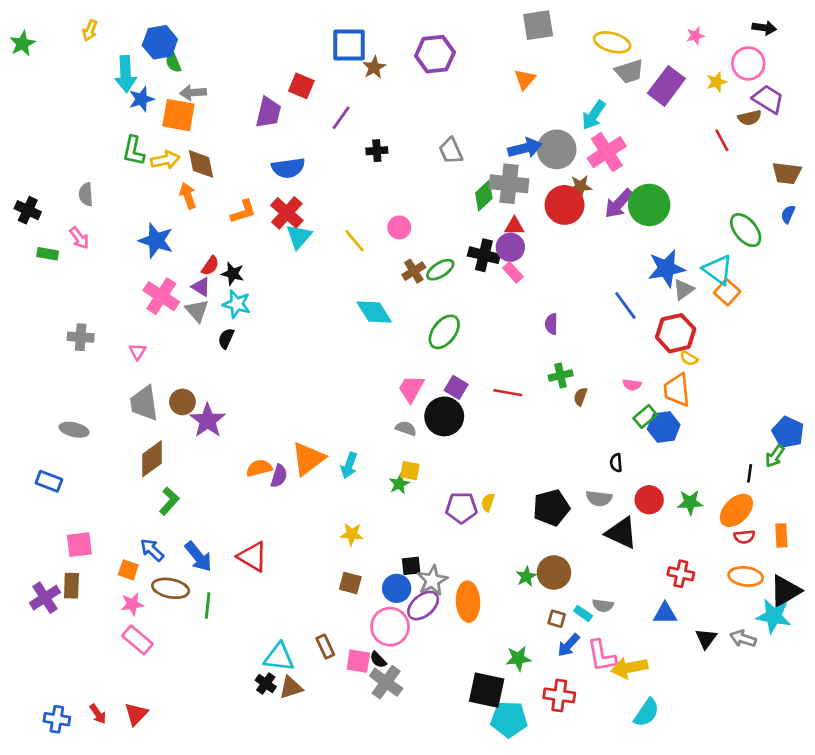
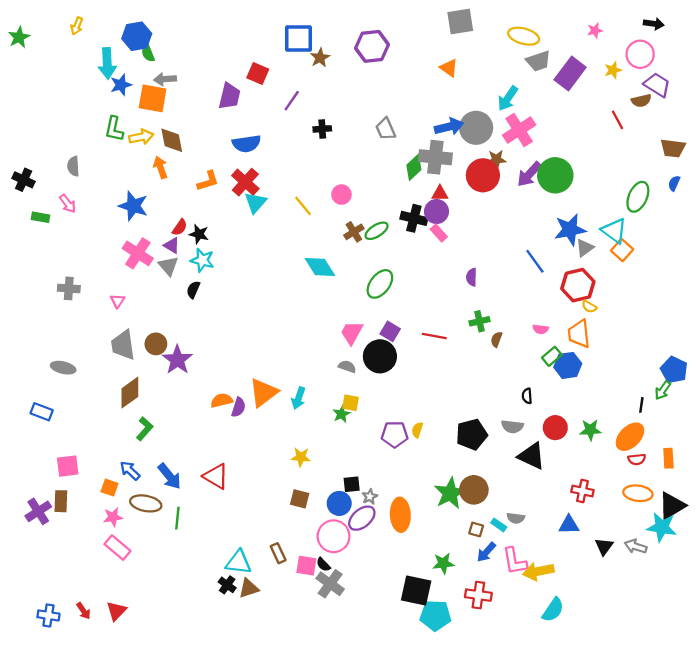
orange triangle: (525, 79) -> (449, 68), turned -36
green ellipse: (746, 230) -> (638, 197), turned 64
green star: (526, 576) -> (450, 493), size x1.8
gray star: (432, 580) -> (370, 497), size x0.6

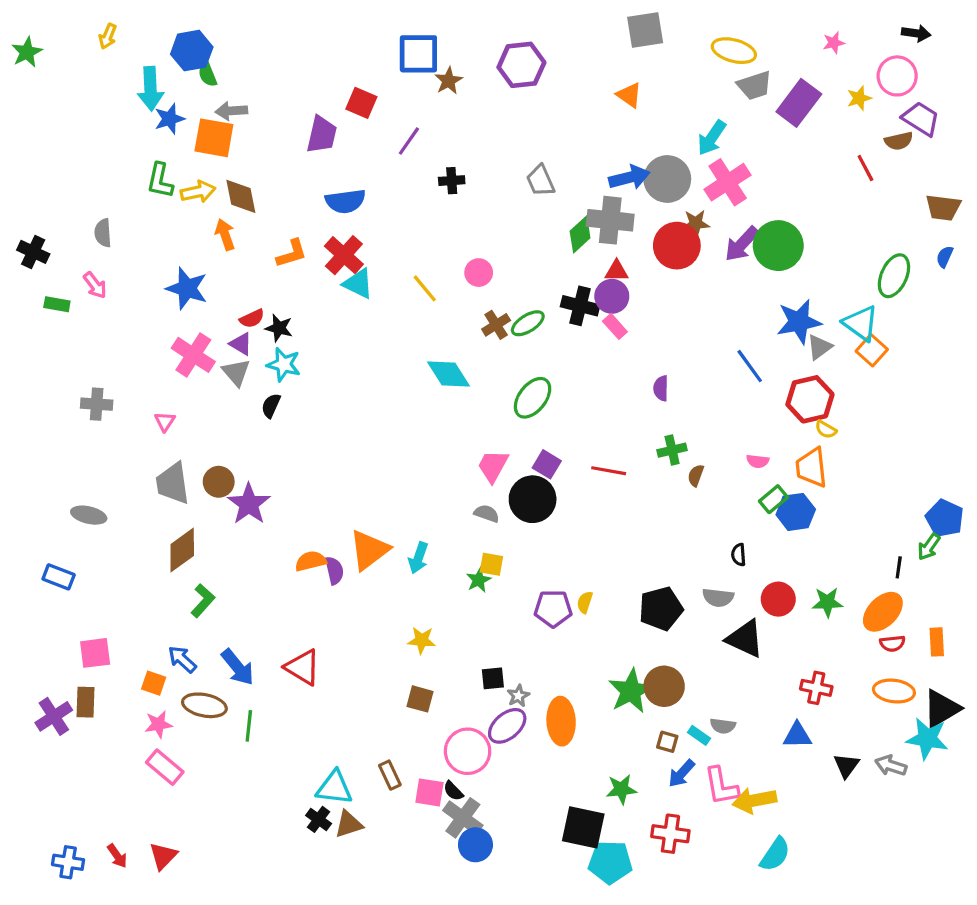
cyan triangle: (255, 202) -> (358, 284), turned -45
red semicircle: (180, 227) -> (252, 319), turned 30
purple semicircle: (239, 407) -> (334, 571), turned -30
blue circle: (339, 503) -> (475, 845), moved

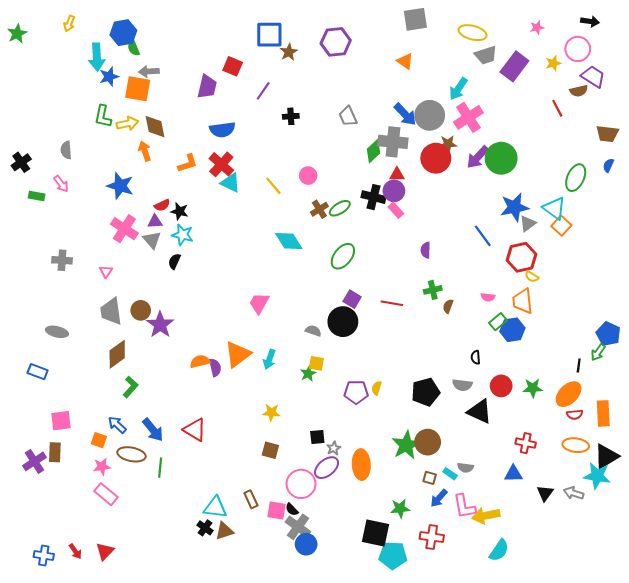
blue arrow: (629, 177) -> (405, 114), turned 60
black cross: (33, 252) -> (21, 162), turned 30
purple triangle: (241, 344) -> (155, 222), turned -35
pink trapezoid: (493, 466) -> (259, 303), moved
orange rectangle: (937, 642) -> (603, 413), size x1.4

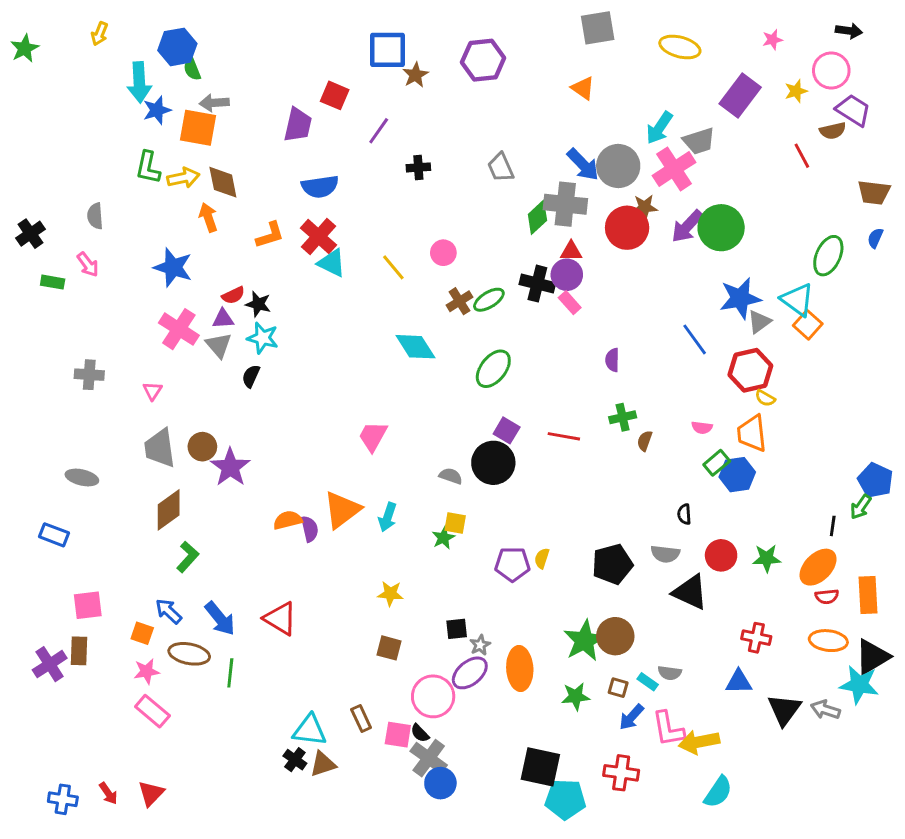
gray trapezoid: (486, 55) -> (699, 141), moved
black triangle: (545, 493) -> (784, 710), size x1.4
green star: (400, 508) -> (576, 696), moved

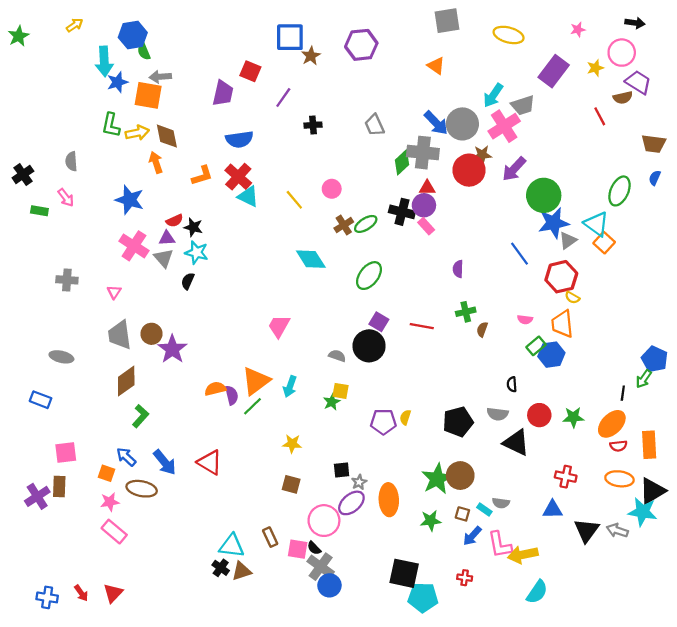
yellow arrow: (100, 34) -> (75, 25), turned -147
green circle: (721, 228) -> (544, 195), moved
green line: (230, 673) -> (253, 406), moved, turned 40
red cross: (621, 773) -> (465, 578), size x0.6

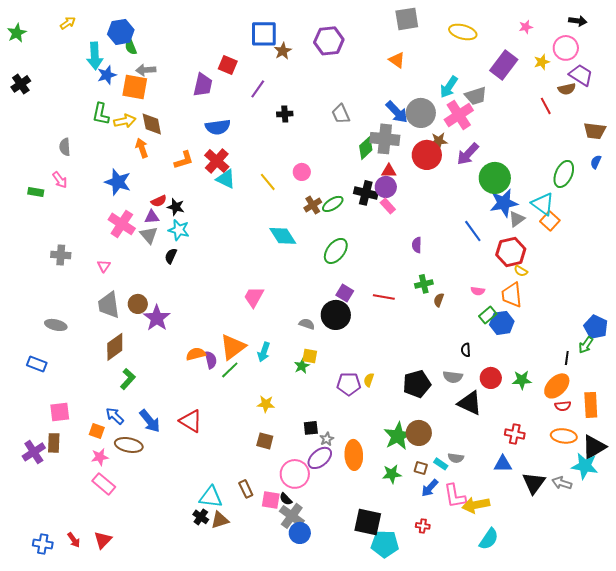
black cross: (23, 174) -> (21, 84), moved

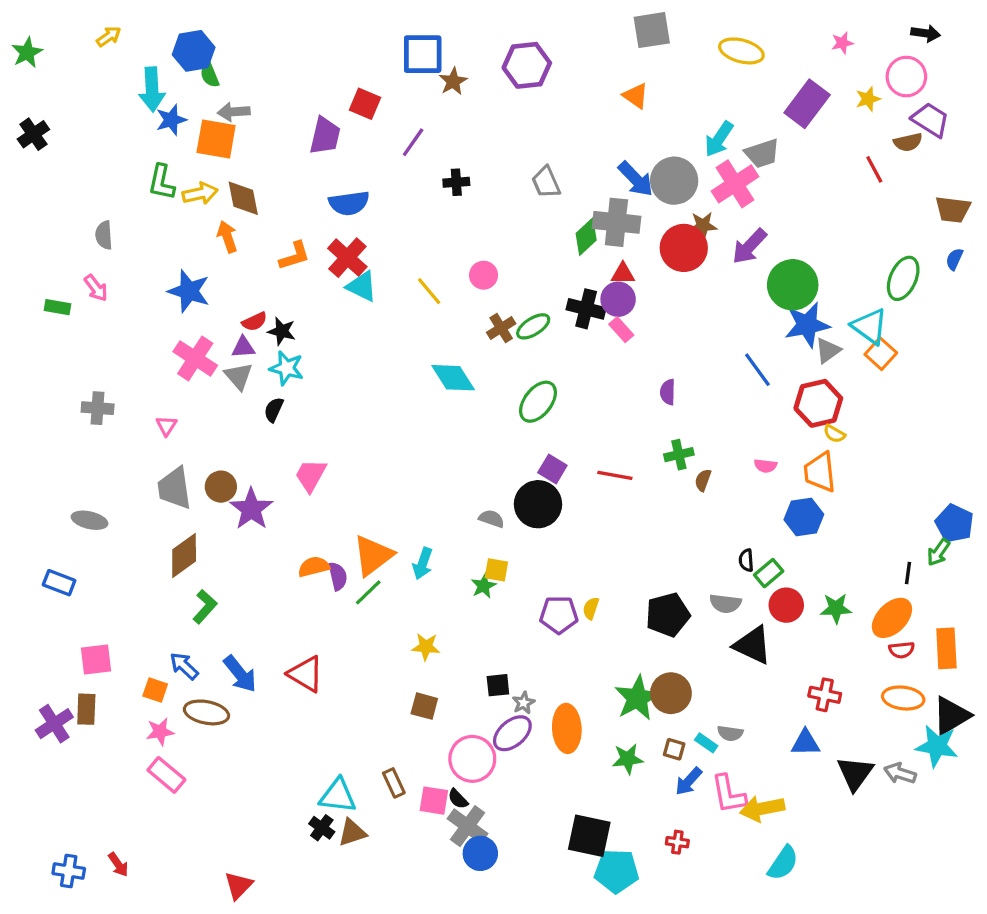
pink trapezoid: (254, 297) -> (311, 475), moved
green rectangle: (488, 315) -> (769, 573), moved
red triangle: (103, 540) -> (238, 885), moved

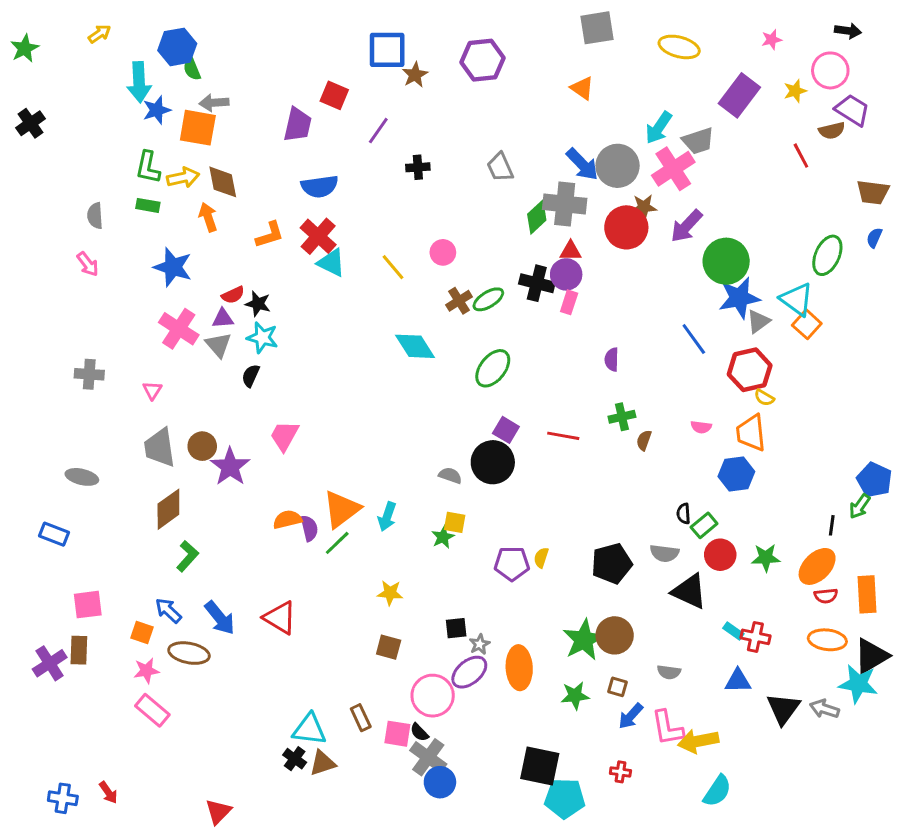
green rectangle: (57, 307) -> (148, 205), moved
pink rectangle: (621, 330) -> (569, 302), turned 60
cyan rectangle: (706, 743) -> (733, 631), moved

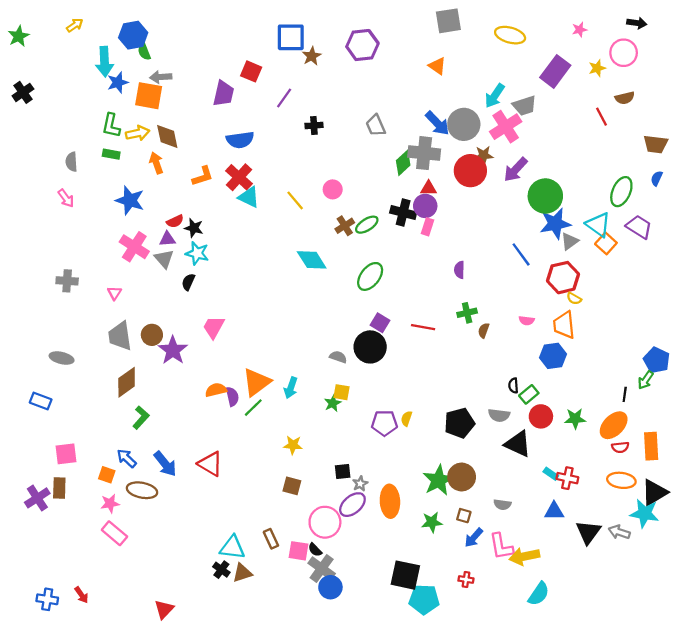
purple trapezoid: (852, 110) -> (639, 227), moved

